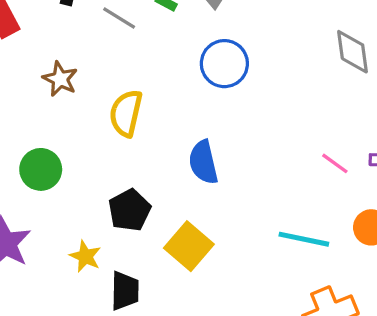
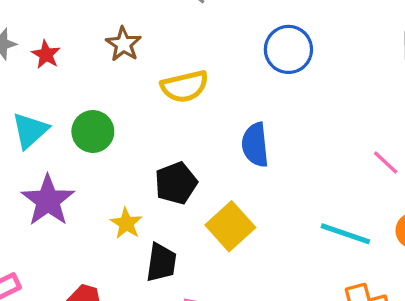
yellow semicircle: (126, 113) -> (185, 86), turned -123

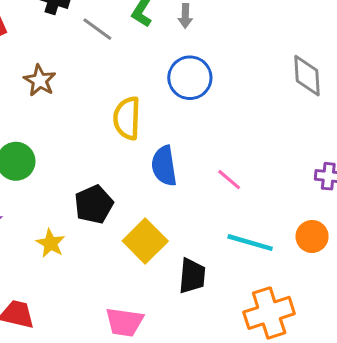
yellow semicircle: (185, 86) -> (127, 118), moved, turned 108
pink line: (386, 162) -> (229, 180), moved
black trapezoid: (161, 262) -> (192, 276), moved

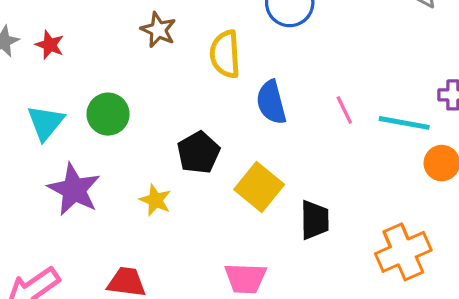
brown star: (40, 80) -> (158, 30), moved
pink line: (229, 180) -> (344, 110), turned 30
cyan line: (250, 243) -> (404, 123), moved

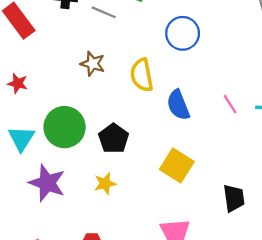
green circle: (108, 114) -> (65, 127), size x1.4
black pentagon: (199, 153) -> (114, 138), moved
yellow star: (155, 200) -> (105, 184), turned -30
black trapezoid: (315, 220) -> (234, 198), moved

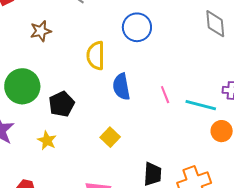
brown star: (93, 64) -> (41, 31), moved, turned 30
yellow square: (177, 165) -> (110, 137), size x0.7
yellow star: (105, 184) -> (47, 140), turned 30

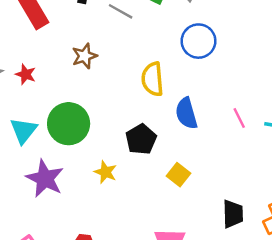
black pentagon: (62, 104) -> (141, 139), moved
yellow star: (47, 140) -> (105, 172), moved

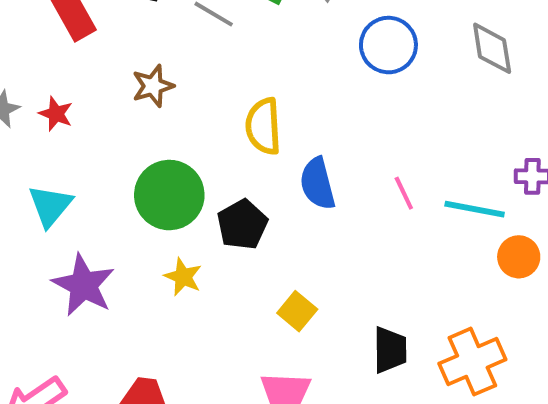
blue circle: (198, 41) -> (388, 45), moved
green circle: (69, 124) -> (169, 195), moved
yellow square: (178, 175) -> (297, 311), moved

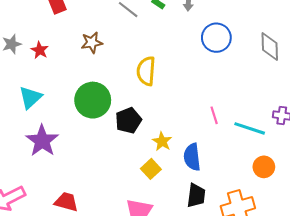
blue semicircle: (318, 184) -> (192, 157), moved
orange circle: (519, 257) -> (264, 167), moved
yellow star: (183, 277) -> (162, 141), moved

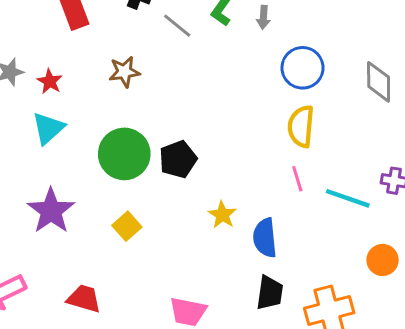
yellow semicircle: (146, 71) -> (301, 126), moved
cyan triangle: (30, 97) -> (48, 128), moved
black pentagon: (128, 120) -> (178, 159), moved
orange circle: (264, 167) -> (383, 260), moved
yellow square: (151, 169) -> (127, 226), moved

